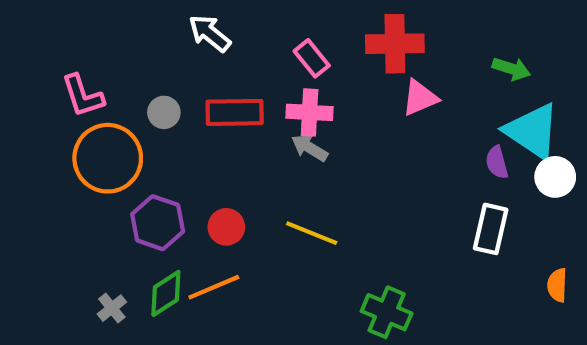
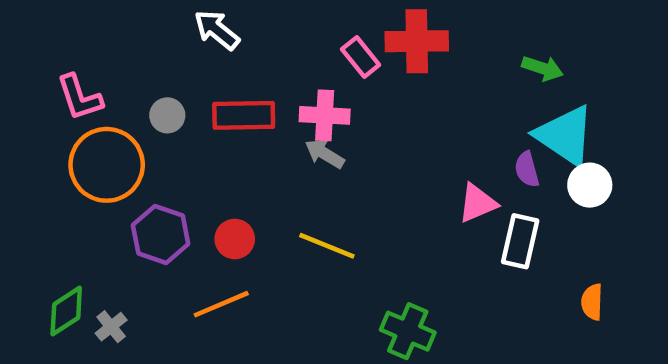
pink rectangle: (312, 58) -> (361, 57), moved
pink triangle: (420, 98) -> (477, 203), moved
green diamond: (166, 293) -> (66, 311), moved

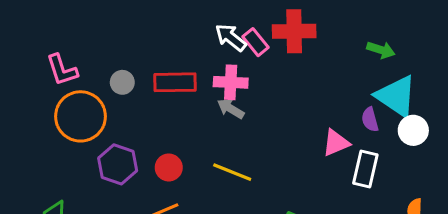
white arrow: (217, 30) -> (231, 37), moved

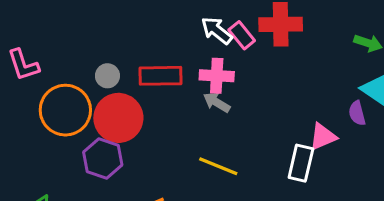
pink L-shape: (62, 70) -> (23, 65), moved
red circle: (169, 167) -> (118, 118), moved, size x1.8
white rectangle: (365, 169) -> (301, 163), moved

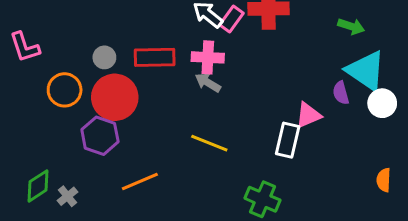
pink rectangle: (242, 35) -> (231, 19), turned 75
orange circle: (65, 110) -> (65, 90), size x0.7

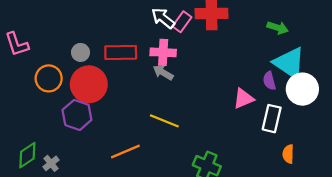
white circle: (382, 103) -> (302, 89), size x1.4
white rectangle: (288, 140) -> (272, 119), moved
orange semicircle: (384, 180) -> (288, 154), moved
orange line: (140, 182) -> (125, 152), moved

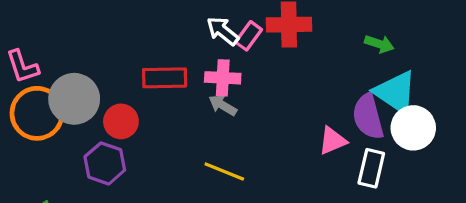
gray circle: (81, 52) -> (74, 99), moved, size x2.0
orange circle: (49, 78) -> (37, 113), moved, size x1.4
purple semicircle: (269, 81) -> (368, 117), size x1.8
red circle: (89, 84) -> (121, 121), size x0.7

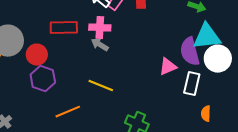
cyan triangle: (395, 92) -> (207, 37), turned -40
purple hexagon: (105, 163) -> (43, 79), moved

